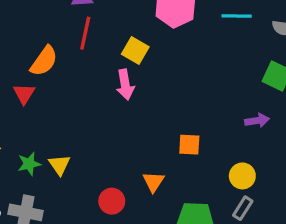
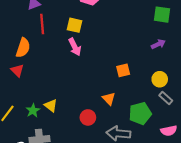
gray rectangle: (243, 208) -> (166, 98), turned -64

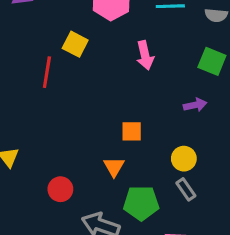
red line: (42, 24) -> (47, 72), moved
pink arrow: (75, 47) -> (145, 55), moved
orange triangle: (109, 99) -> (114, 167), moved

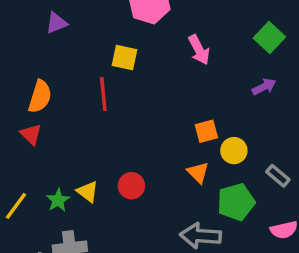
green square: (212, 61) -> (269, 37), turned 36
yellow circle: (184, 159) -> (234, 151), moved
red circle: (60, 189) -> (131, 186), moved

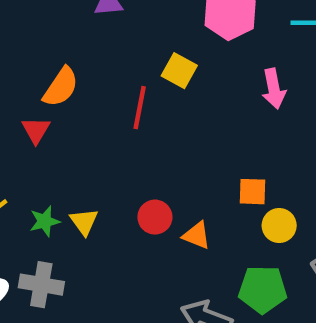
orange triangle: (198, 172) -> (197, 235), moved, turned -40
red circle: (131, 186) -> (155, 217), moved

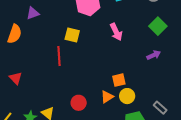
orange semicircle: (61, 87) -> (15, 34), moved
yellow circle: (279, 226) -> (127, 96), moved
orange triangle: (197, 235) -> (107, 97), moved, turned -40

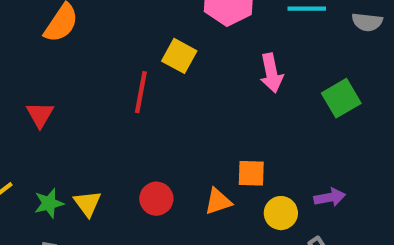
green square: (158, 26) -> (341, 98), moved
purple arrow: (154, 55) -> (330, 197), moved
yellow circle: (127, 96) -> (281, 213), moved

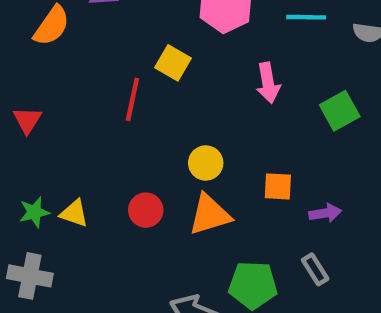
orange square: (251, 173) -> (278, 186), moved
orange triangle: (218, 202) -> (210, 215), size x1.5
yellow triangle: (87, 203) -> (74, 213), turned -36
yellow circle: (281, 213) -> (206, 163), moved

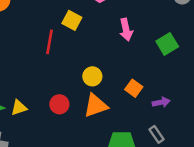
orange square: (278, 186) -> (134, 88), turned 35
yellow triangle: (74, 213) -> (19, 108), turned -35

